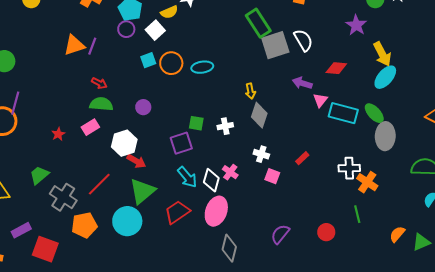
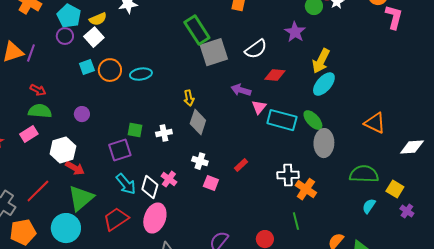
yellow semicircle: (169, 12) -> (98, 19), moved
white semicircle: (303, 40) -> (256, 49), moved, turned 85
yellow arrow: (382, 54) -> (321, 61), turned 55

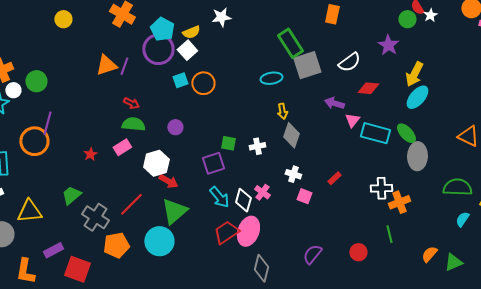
purple circle: (65, 36) -> (158, 49), size x1.8
cyan ellipse: (141, 74) -> (271, 78), moved
orange cross: (306, 189) -> (399, 202), turned 35
red trapezoid: (116, 219) -> (226, 232), moved

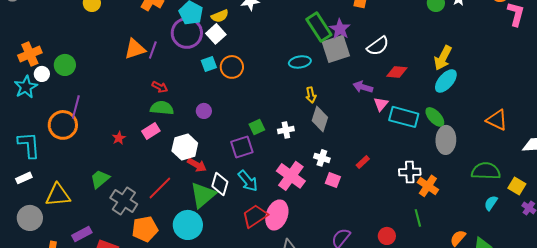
purple star: (388, 45) -> (340, 29), moved
green square: (228, 143) -> (257, 127), turned -35
pink cross: (262, 192) -> (291, 176), size x1.8
white diamond: (243, 200) -> (220, 184), moved
orange cross: (399, 202) -> (428, 186), turned -35

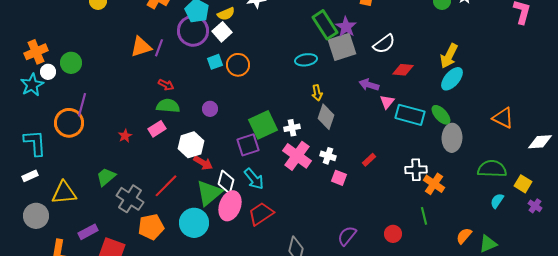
green square: (257, 127) -> (263, 125), size x1.8
pink cross: (291, 176) -> (297, 156), moved
pink ellipse: (277, 215) -> (230, 206), moved

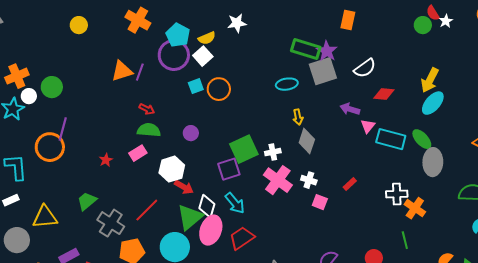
green rectangle: (325, 25) -> (306, 49), turned -40

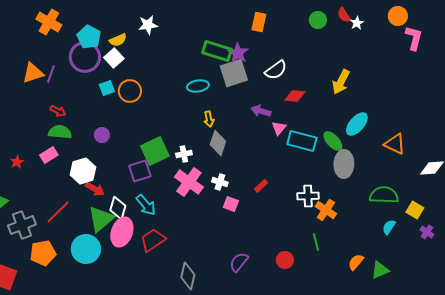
green circle: (423, 25) -> (318, 20), moved
cyan ellipse: (433, 103) -> (357, 124), moved
gray cross: (111, 223) -> (22, 225), turned 36

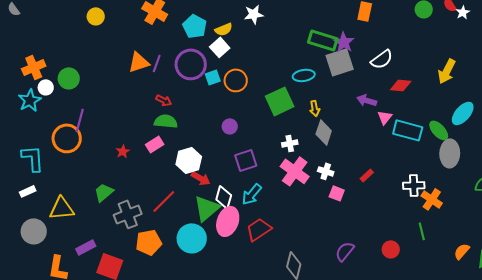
purple circle: (85, 57) -> (191, 64), moved
purple circle: (102, 135) -> (230, 126), moved
green square: (155, 151) -> (280, 101), moved
cyan arrow: (146, 205) -> (252, 194), turned 80

